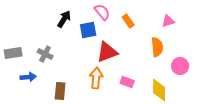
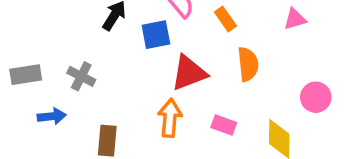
orange semicircle: (157, 47) -> (248, 64), moved

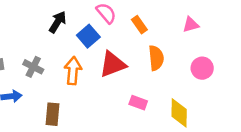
blue square: (156, 35) -> (88, 36), turned -30
pink circle: (316, 97) -> (202, 68), moved
orange arrow: (170, 118) -> (73, 71), moved

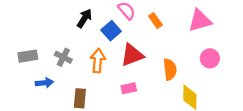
pink triangle: (191, 25) -> (200, 21), size x1.6
orange semicircle: (156, 58) -> (170, 69), moved
pink rectangle: (138, 103) -> (129, 88), moved, turned -32

